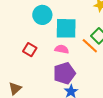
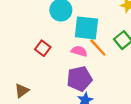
orange line: (90, 46) -> (98, 48), moved

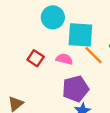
pink semicircle: (79, 51) -> (64, 59), moved

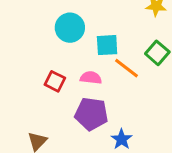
cyan square: (80, 35) -> (107, 45), size x0.7
purple pentagon: (76, 89) -> (91, 114), moved, turned 30

